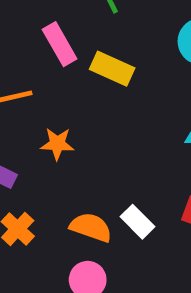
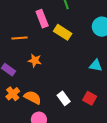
orange semicircle: (91, 227) -> (33, 97), moved

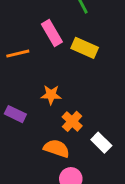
orange line: (19, 38) -> (18, 54), moved
orange cross: (13, 94) -> (72, 121), moved

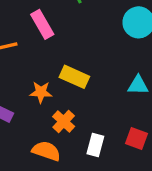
yellow rectangle: (85, 48) -> (74, 77), moved
white rectangle: (101, 143) -> (95, 145), turned 60

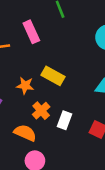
white rectangle: (95, 145) -> (64, 120), moved

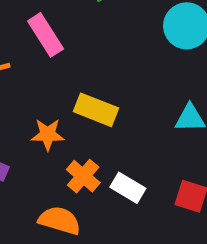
white rectangle: (64, 120) -> (128, 188), turned -72

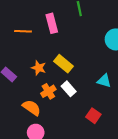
white rectangle: (128, 188) -> (69, 89), moved

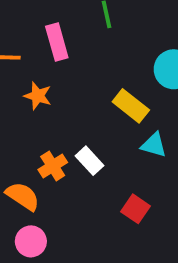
yellow rectangle: (63, 64) -> (131, 106), moved
orange star: (39, 68) -> (38, 96), moved

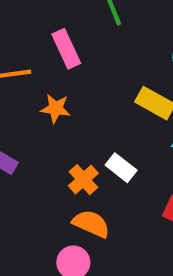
orange semicircle: (23, 196) -> (91, 224), moved

